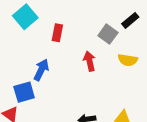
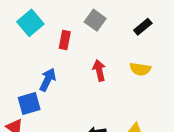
gray square: (108, 34) -> (95, 20), moved

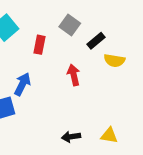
black rectangle: (143, 27) -> (96, 41), moved
yellow semicircle: (140, 69) -> (114, 60), moved

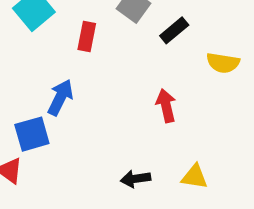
yellow semicircle: (114, 60) -> (223, 63), moved
red arrow: (74, 75) -> (166, 106), moved

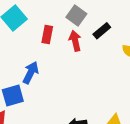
red arrow: (166, 106) -> (75, 41), moved

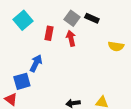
black rectangle: (102, 31) -> (92, 18), moved, turned 64

